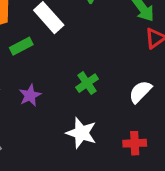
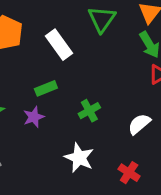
green rectangle: (21, 46) -> (46, 88), moved
red cross: (135, 143) -> (129, 173), turned 30

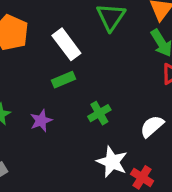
green rectangle: (46, 88) -> (64, 80), moved
white star: (79, 158) -> (112, 162), moved

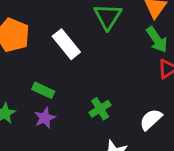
green rectangle: (64, 80) -> (43, 90), moved, turned 50

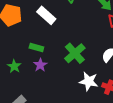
green cross: (100, 109) -> (75, 53), size x1.5

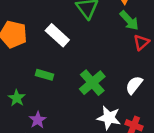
purple star: (40, 65) -> (38, 120), moved

